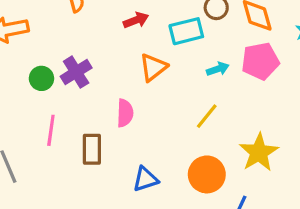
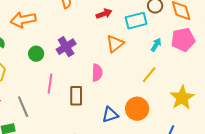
cyan arrow: (218, 69) -> (156, 45), turned -40
green circle: (41, 78) -> (36, 54), moved
orange circle: (207, 174) -> (137, 109), moved

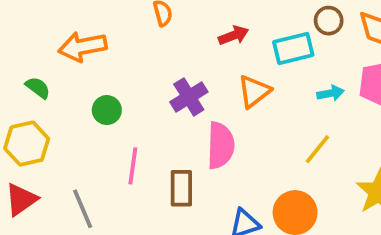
cyan arrow: (156, 45) -> (330, 93), turned 48
purple cross: (66, 47) -> (189, 97), moved
pink semicircle: (97, 73) -> (221, 145), size x1.4

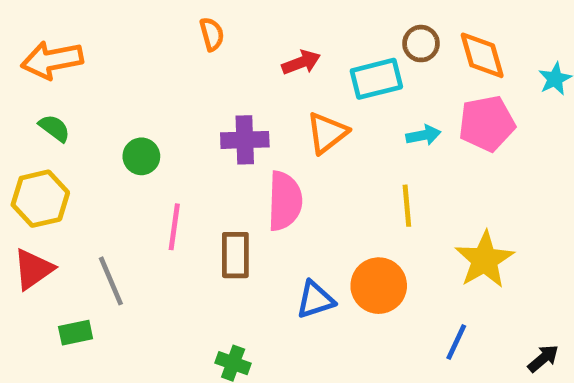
orange arrow: (83, 47) -> (52, 60), moved
purple cross: (189, 97) -> (245, 140), turned 30
yellow line: (317, 149) -> (407, 206), turned -44

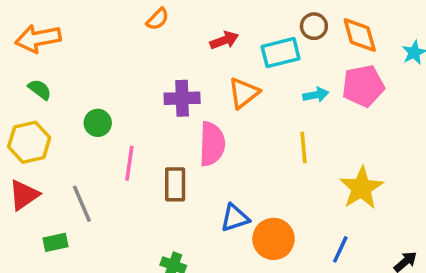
orange semicircle: (212, 34) -> (157, 19), turned 60
green circle: (141, 156) -> (98, 123), moved
orange circle: (379, 286) -> (274, 239), moved

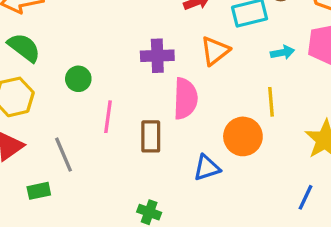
green semicircle: (40, 89) -> (24, 48), size x1.5
orange circle: (274, 239) -> (243, 136), moved

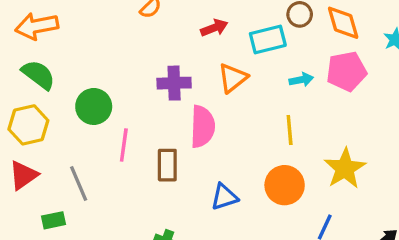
green circle: (78, 79) -> (94, 106), size x1.4
orange circle: (243, 136) -> (285, 185), moved

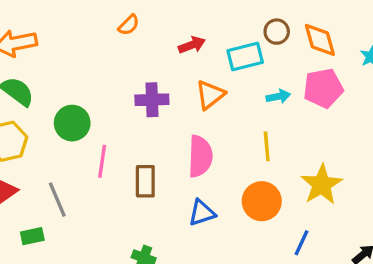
pink semicircle: (203, 127) -> (200, 156), moved

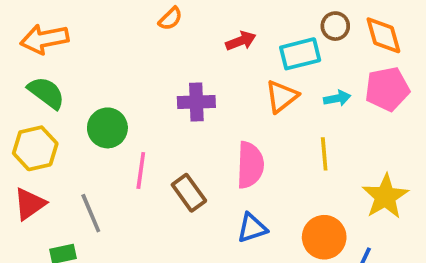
orange triangle: (210, 95) -> (282, 96), moved
brown rectangle: (145, 181) -> (189, 193), turned -36
orange circle: (262, 201) -> (324, 237), moved

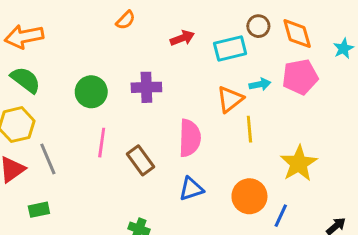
orange triangle: (282, 96) -> (230, 99), moved
green circle: (107, 128) -> (91, 92), moved
gray line: (91, 213) -> (48, 159), moved

